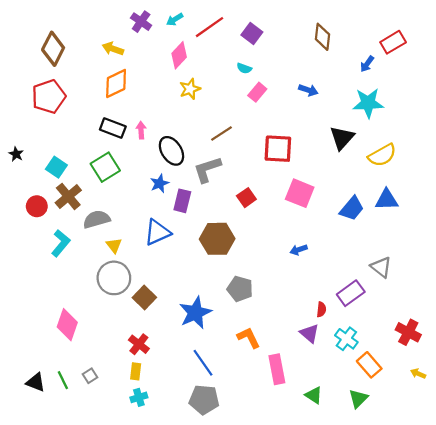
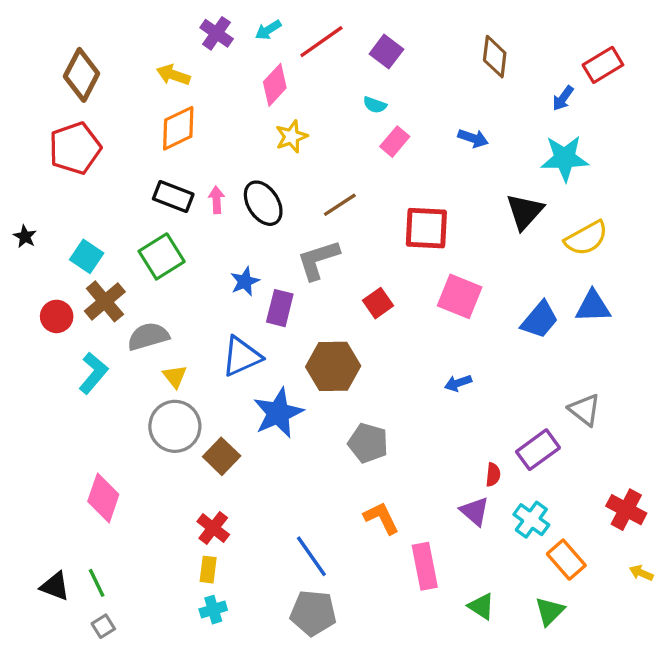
black ellipse: (171, 151) -> (263, 203), moved
blue star: (195, 313) -> (278, 413), moved
gray square: (90, 376) -> (103, 626), moved

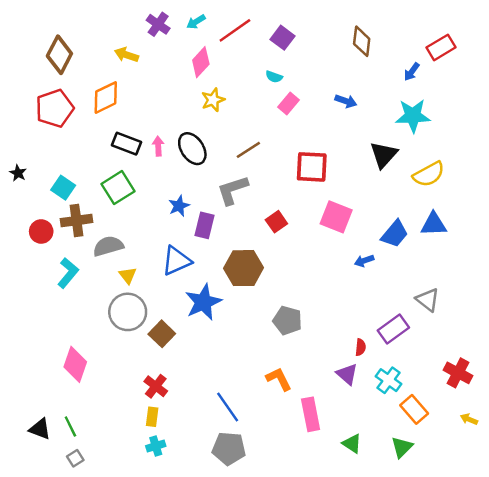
orange diamond: (178, 128) -> (106, 97), moved
brown cross: (105, 301) -> (77, 221), turned 32
blue arrow: (458, 383) -> (364, 261), moved
gray pentagon: (368, 443) -> (287, 320), moved

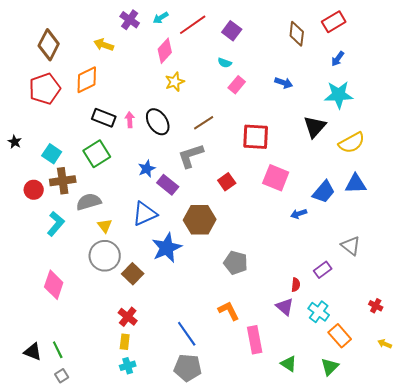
red rectangle: (441, 47) -> (334, 22), moved
purple rectangle: (204, 225) -> (168, 185), turned -65
purple rectangle: (393, 329) -> (323, 270), size x0.7
pink diamond: (75, 364) -> (54, 285), moved
red cross: (458, 373) -> (376, 306), size x0.6

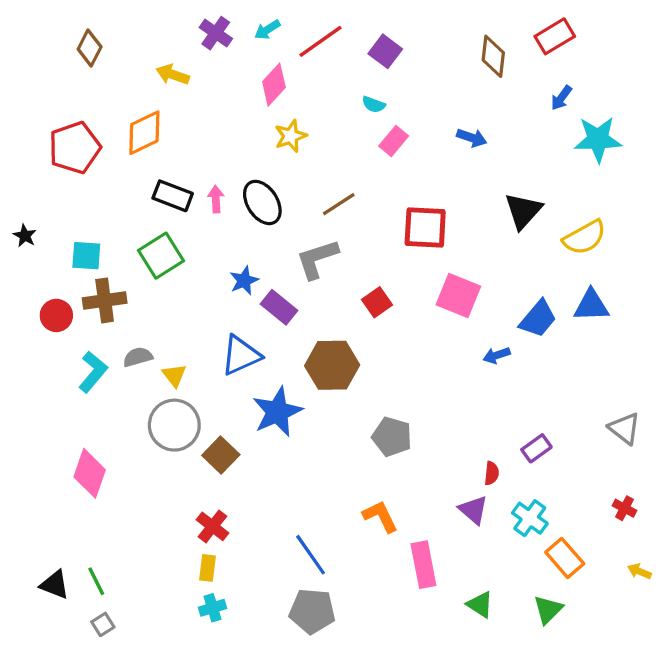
brown diamond: (49, 45) -> (90, 48), moved, size x0.7
cyan star: (339, 95) -> (598, 139), moved
cyan square: (52, 154) -> (86, 256), turned -30
gray semicircle: (89, 202) -> (138, 357), moved, size x0.7
gray triangle: (351, 246) -> (624, 428), moved

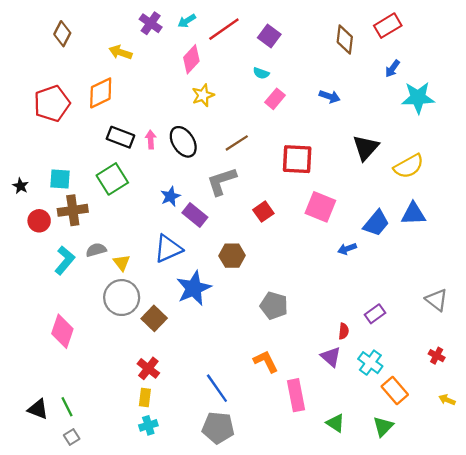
black star: (25, 236) -> (21, 186), moved
brown hexagon: (332, 365) -> (232, 256), size x0.7

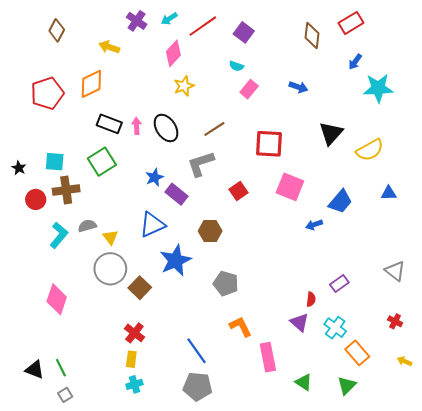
blue triangle: (413, 214) -> (389, 193), moved, size x0.7
gray pentagon: (274, 306) -> (226, 284), moved

